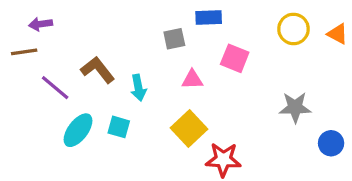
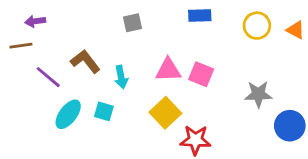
blue rectangle: (209, 18) -> (200, 16), moved
gray square: (174, 39) -> (133, 23), moved
pink square: (235, 58) -> (201, 74), moved
pink triangle: (192, 80) -> (168, 70), size x1.4
blue circle: (331, 143) -> (290, 126), size x1.4

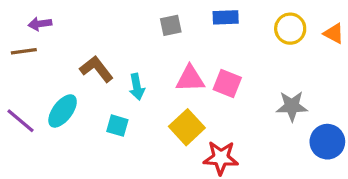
gray square: (133, 23) -> (171, 25), moved
purple line: (48, 77) -> (21, 121), moved
cyan ellipse: (68, 114) -> (63, 111), moved

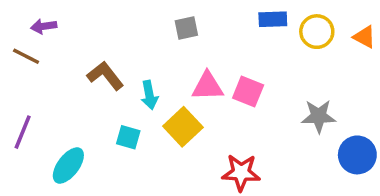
blue rectangle: (226, 17) -> (273, 19), moved
brown line: (24, 51) -> (26, 56), turned 35
cyan ellipse: (63, 111) -> (68, 166), moved
purple line: (21, 121) -> (23, 132), turned 72
yellow square: (187, 127) -> (183, 127), moved

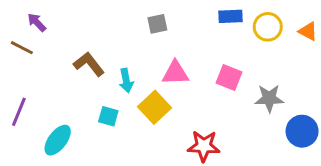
purple arrow: (44, 26) -> (37, 22), turned 54
pink square: (248, 91) -> (229, 78), moved

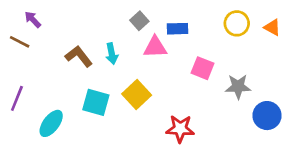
blue rectangle: (230, 16) -> (178, 29), moved
gray square: (157, 24) -> (139, 21), turned -30
pink triangle: (175, 73) -> (155, 47), moved
cyan arrow: (126, 80) -> (112, 54), moved
cyan square: (108, 116) -> (96, 102), size x1.5

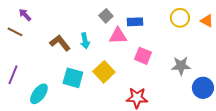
pink square: (203, 68) -> (143, 56), moved

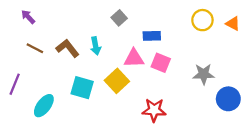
blue rectangle: (135, 22) -> (152, 36), moved
brown line: (15, 32) -> (35, 48), moved
pink triangle: (118, 36) -> (134, 58), moved

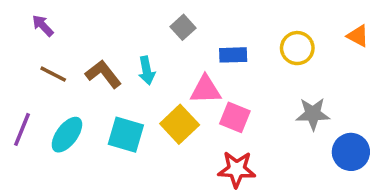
yellow circle: (202, 20) -> (297, 48), moved
pink square: (161, 63) -> (235, 117), moved
cyan ellipse: (44, 106) -> (67, 135), moved

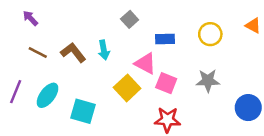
pink triangle: (205, 90) -> (145, 63), turned 30
gray star: (313, 114) -> (208, 81), moved
cyan square: (126, 135) -> (83, 111), moved

